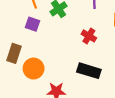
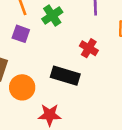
black rectangle: (89, 71) -> (65, 76), moved

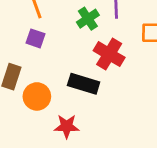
green cross: (52, 16) -> (88, 19), moved
red cross: (89, 48) -> (109, 54), size x1.5

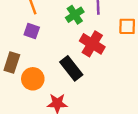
black rectangle: (84, 84) -> (71, 68), turned 35

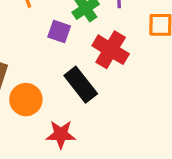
purple square: (32, 31) -> (59, 31), moved

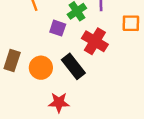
orange circle: (26, 100) -> (41, 68), moved

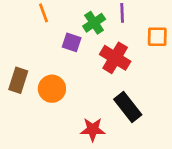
black rectangle: (73, 66) -> (128, 107), moved
red star: (59, 102) -> (93, 129), moved

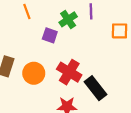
red cross: (115, 58) -> (69, 72), moved

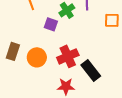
red cross: (69, 72) -> (68, 56), turned 35

